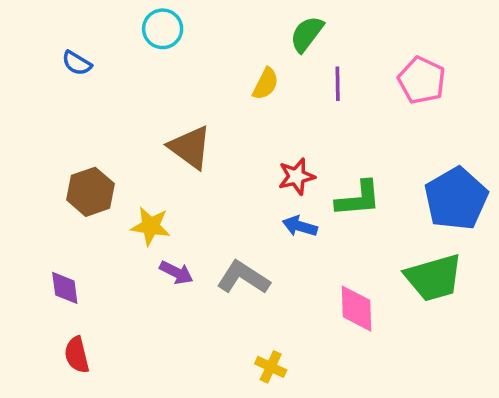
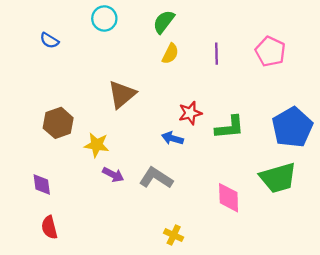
green semicircle: (307, 34) -> (164, 22), moved
brown triangle: (190, 147) -> (122, 94), turned 44
blue arrow: (300, 226) -> (172, 138), moved

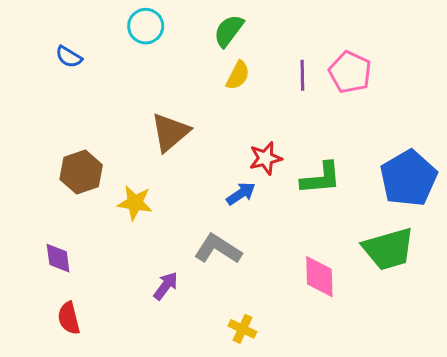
pink pentagon: (270, 51) -> (350, 72), moved
blue arrow: (172, 138) -> (241, 194), turned 130
purple arrow: (113, 175) -> (166, 286), moved, turned -80

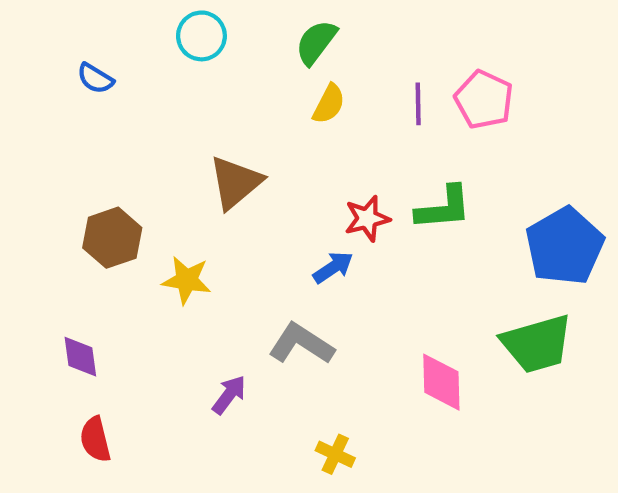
green L-shape: (321, 178) -> (444, 208), moved

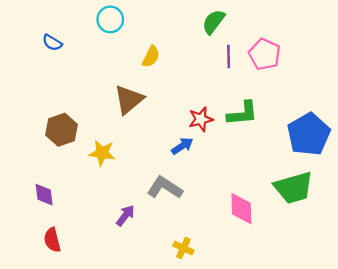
green semicircle: (316, 42) -> (214, 22), moved
yellow semicircle: (329, 104) -> (151, 57), moved

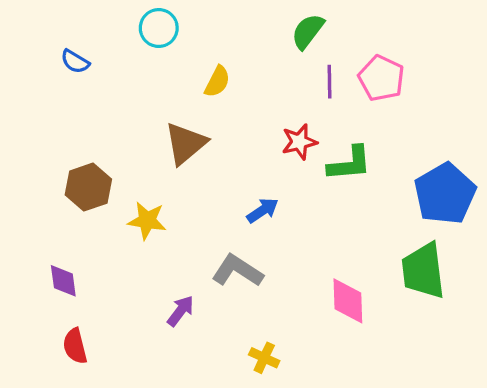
red star: (201, 119) -> (299, 142), moved
green trapezoid: (294, 188) -> (423, 271), turned 99

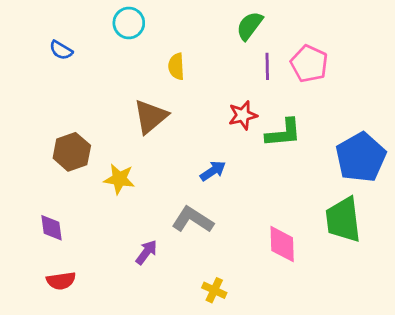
yellow semicircle: (217, 82) -> (176, 66), turned 150
red semicircle: (75, 346) -> (61, 281), turned -84

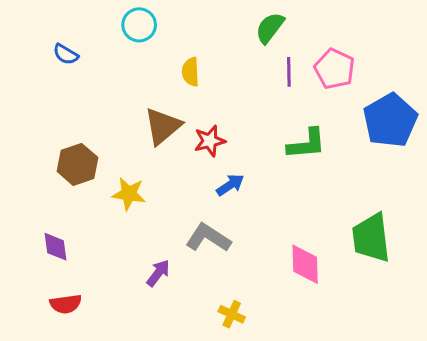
red star: (243, 115) -> (210, 141), moved
blue pentagon: (361, 157) -> (390, 120), moved

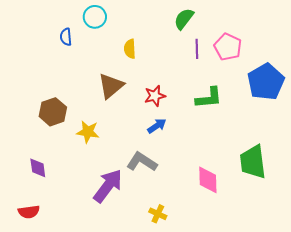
blue semicircle: (66, 54) -> (66, 37), moved, turned 54
red star: (210, 141) -> (155, 96), moved
purple arrow: (158, 273) -> (108, 186), size x1.8
red semicircle: (66, 304) -> (29, 212), moved

